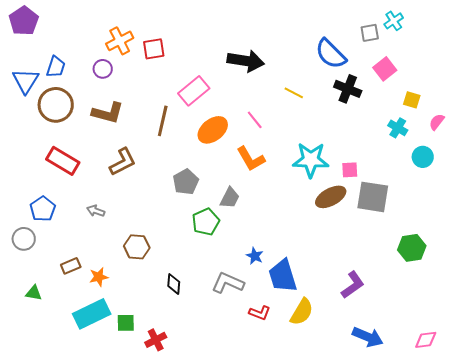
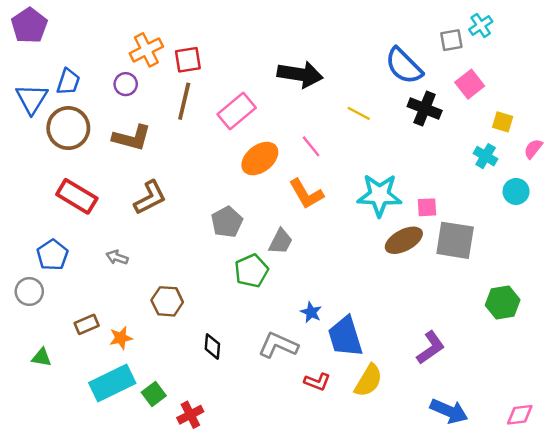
brown line: (163, 121) -> (184, 101), moved
green square: (126, 323) -> (154, 394), turned -36

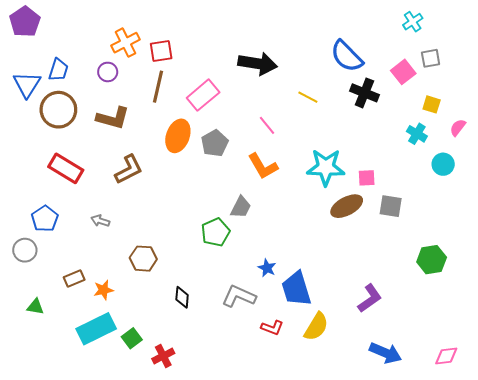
gray square: (451, 40) -> (431, 58), moved
orange ellipse: (260, 159) -> (178, 136), moved, turned -32
gray pentagon: (227, 222) -> (215, 143), moved
gray square: (455, 240) -> (391, 206), size x0.7

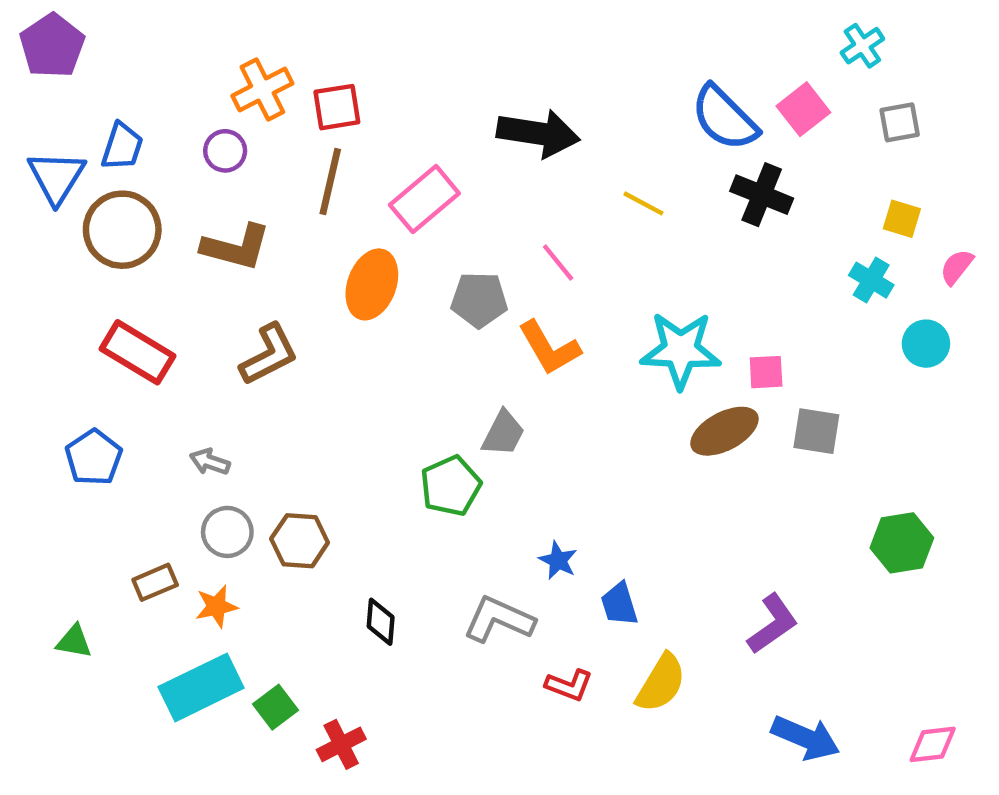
pink square: (403, 72) -> (803, 109), moved
gray pentagon: (215, 143) -> (479, 300), moved, turned 30
gray circle: (25, 250) -> (227, 532), moved
blue trapezoid: (296, 289) -> (619, 604), size x0.6

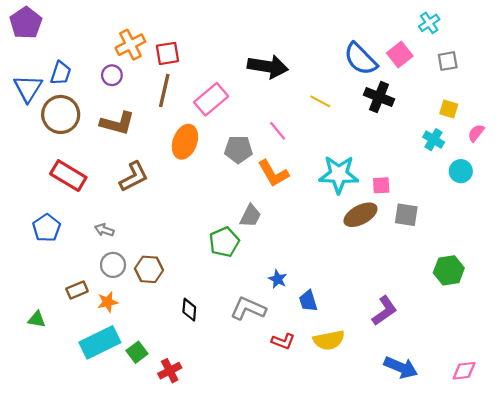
yellow semicircle: (661, 683) -> (329, 340), turned 48

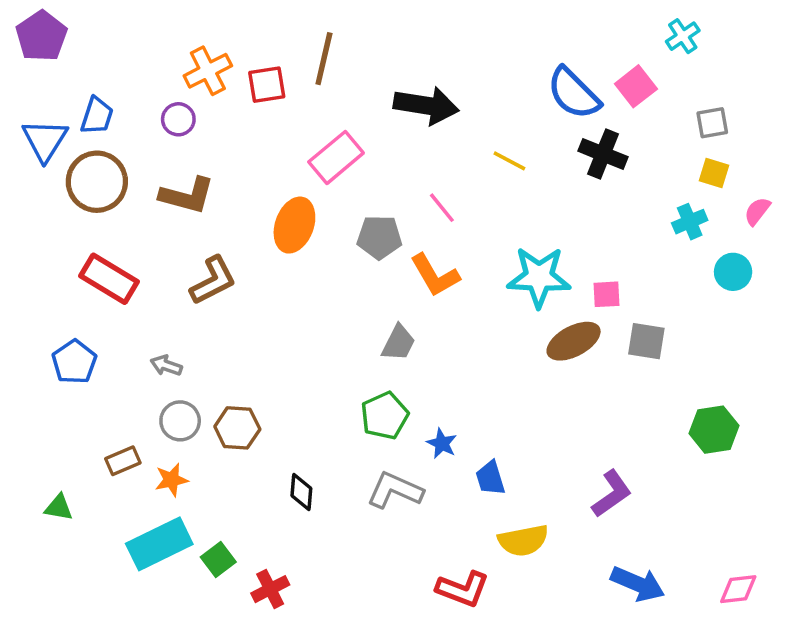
gray square: (448, 61) -> (712, 123), moved
brown line: (164, 90) -> (324, 59), moved
cyan cross: (434, 140) -> (690, 222), turned 36
green pentagon: (224, 242) -> (385, 416), moved
red L-shape: (283, 341) -> (463, 589), moved, size x1.4

